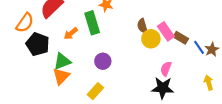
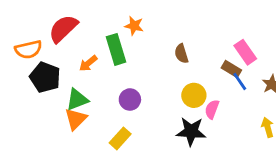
orange semicircle: (25, 23) -> (28, 49), turned 42
pink rectangle: (166, 31) -> (245, 52), moved
yellow circle: (151, 39) -> (194, 95), moved
blue line: (199, 47) -> (240, 81), moved
black star: (163, 88) -> (191, 131), moved

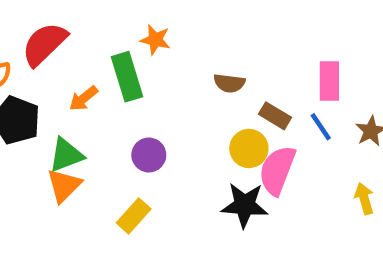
pink rectangle: (245, 52) -> (329, 81), turned 35
brown semicircle: (181, 54) -> (229, 83), turned -66
brown rectangle: (231, 69) -> (275, 116), moved
pink semicircle: (212, 109) -> (277, 170), size x1.6

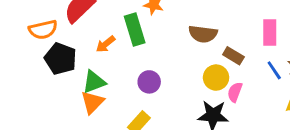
brown semicircle: (229, 83) -> (203, 34), size x1.4
blue line: (321, 127) -> (274, 70), moved
pink semicircle: (277, 170) -> (235, 92), size x0.6

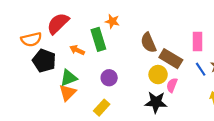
brown semicircle: (203, 34) -> (148, 43), turned 60
orange arrow: (106, 44) -> (77, 50), turned 64
brown rectangle: (233, 56) -> (171, 59), size x1.5

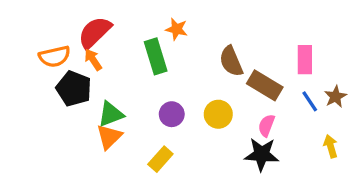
orange arrow: (77, 50) -> (93, 60), moved, turned 32
yellow circle: (158, 75) -> (218, 114), moved
black star: (156, 102) -> (262, 154), moved

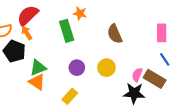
brown rectangle: (265, 85) -> (155, 79), moved
orange triangle: (109, 137) -> (37, 82), turned -42

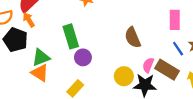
green rectangle: (67, 31) -> (71, 36), moved
brown semicircle: (115, 34) -> (133, 38), moved
yellow circle: (106, 68) -> (124, 76), moved

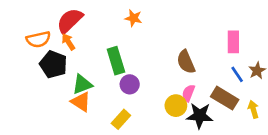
pink semicircle: (148, 65) -> (188, 93), moved

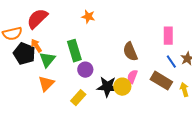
orange arrow: (68, 42) -> (36, 46), moved
green triangle: (82, 84) -> (47, 60), moved, turned -30
orange triangle: (81, 102) -> (46, 84), turned 42
black star: (200, 116) -> (107, 87), moved

